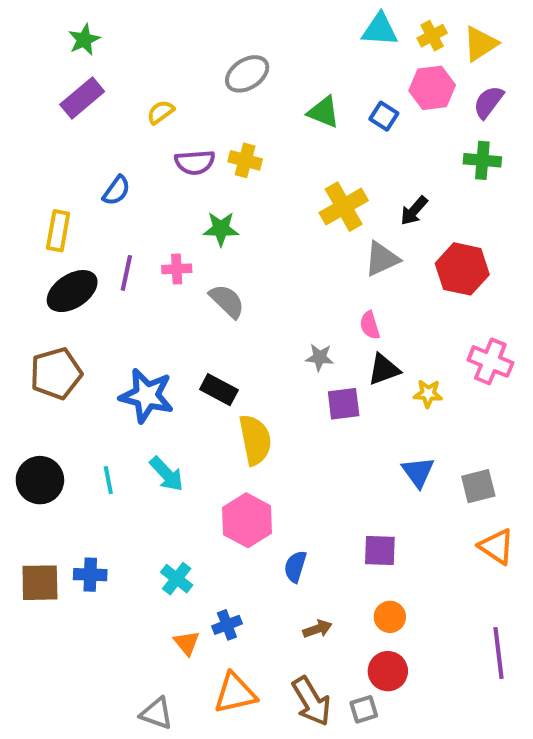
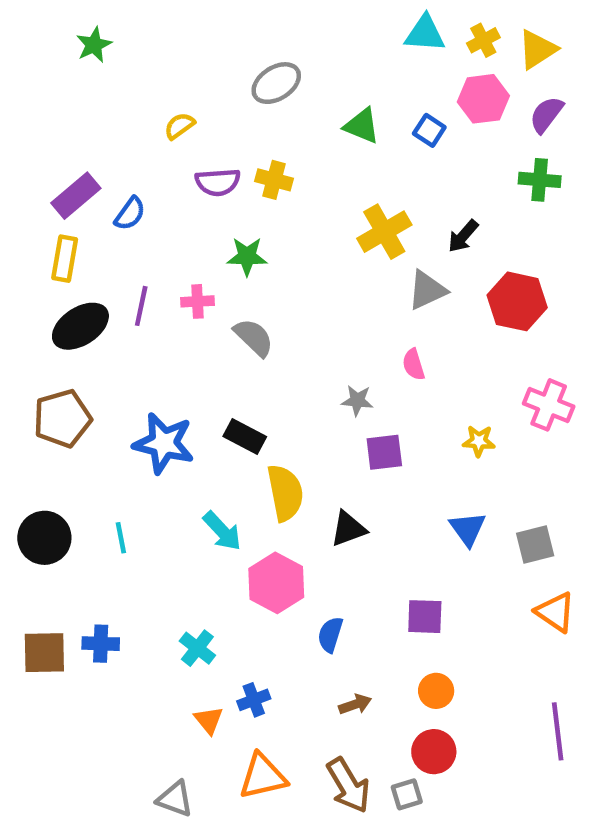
purple rectangle: (82, 98) -> (76, 196), moved
black triangle: (384, 369) -> (348, 529), moved
cyan arrow: (167, 474) -> (222, 531), moved

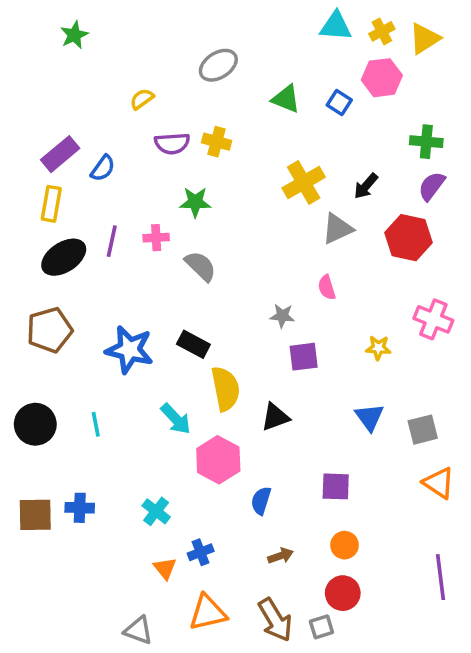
purple semicircle: (546, 115) -> (432, 186), moved

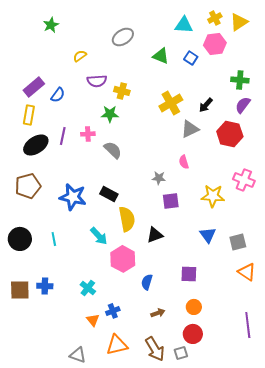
cyan triangle: (336, 26) -> (184, 25), moved
green star: (74, 35) -> (51, 25), moved
yellow cross: (217, 142) -> (122, 91), moved
yellow star: (378, 348) -> (213, 196), size x1.6

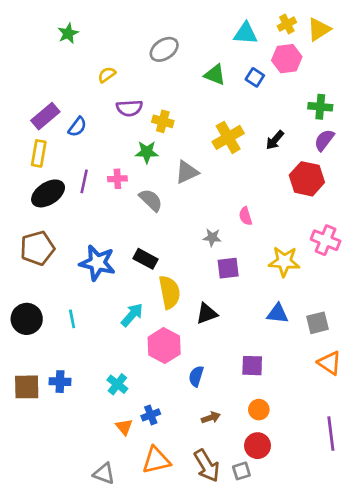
gray triangle: (190, 129) -> (187, 172), moved
blue triangle: (208, 235) -> (278, 314), turned -48
cyan arrow: (99, 236) -> (132, 315), turned -96

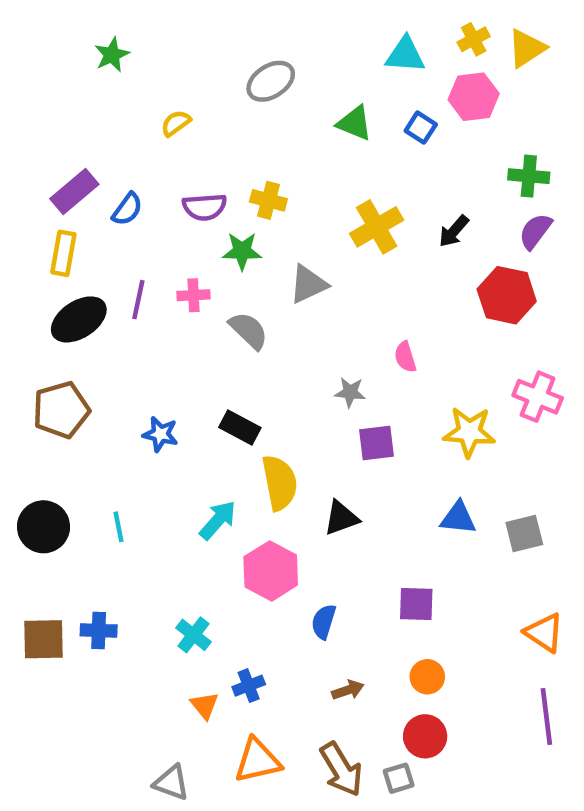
purple semicircle: (129, 108) -> (205, 207), moved
blue star: (97, 263) -> (160, 434), size x0.6
orange triangle: (330, 363) -> (544, 633), moved

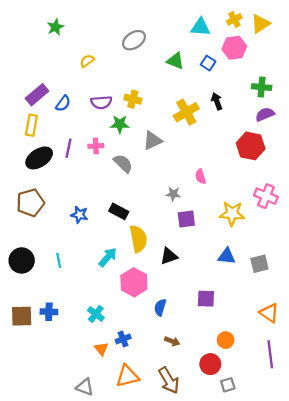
black arrow: (454, 231) -> (217, 101), moved, turned 119
purple semicircle: (535, 231) -> (265, 114), turned 30
orange circle: (427, 677) -> (226, 340), moved
brown arrow: (348, 690) -> (172, 341), turned 40
gray square: (399, 778) -> (228, 385), moved

